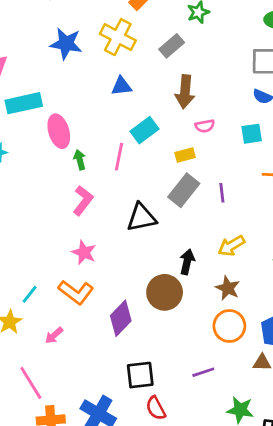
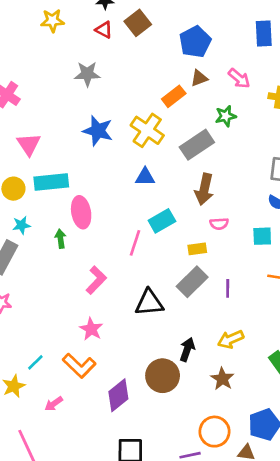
gray rectangle: (172, 46) -> (197, 145), size x1.4
green arrow: (80, 160) -> (60, 239), moved
orange circle: (229, 326) -> (214, 432), moved

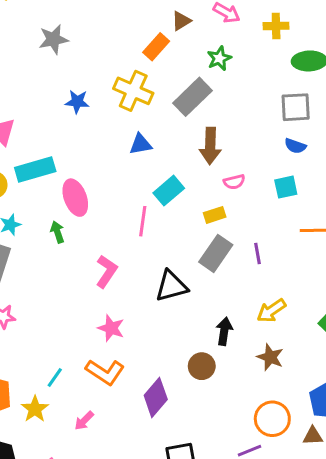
blue star: (98, 131) -> (77, 102), size x0.7
brown circle: (163, 376) -> (202, 366), size x0.7

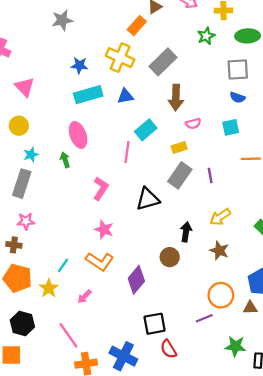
green star: (219, 58) -> (206, 36), moved
cyan rectangle: (35, 170) -> (88, 95), moved

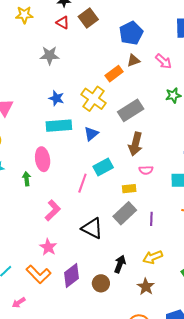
blue triangle: (125, 96) -> (91, 134), turned -42
black triangle: (148, 199) -> (92, 228), turned 30
purple diamond: (136, 280) -> (72, 275), moved

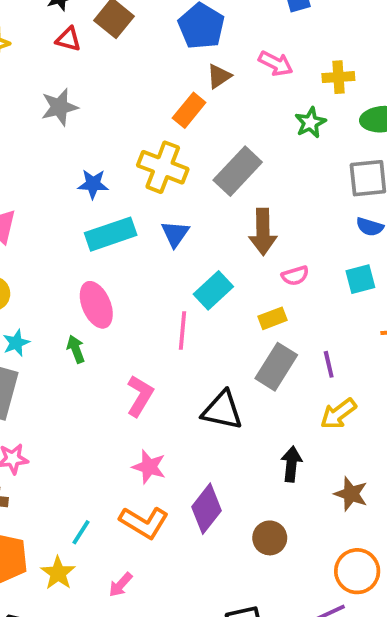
yellow arrow: (153, 257) -> (338, 414), moved
brown circle: (101, 283) -> (270, 538), moved

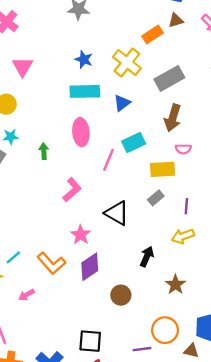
pink ellipse: (96, 305) -> (81, 132), moved
yellow rectangle: (273, 318) -> (162, 169), size x1.5
gray rectangle: (276, 367) -> (156, 198), size x0.6
pink star: (149, 467) -> (81, 235), moved

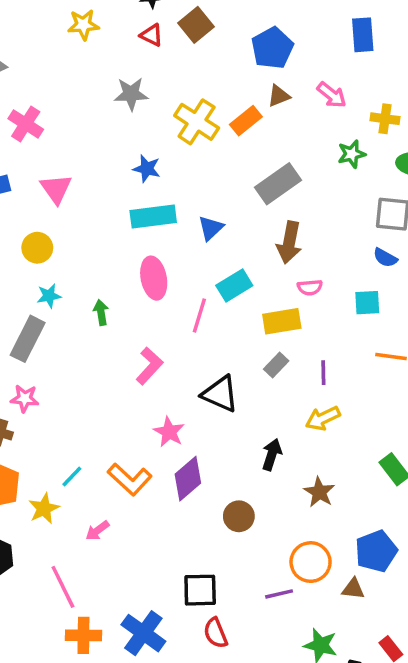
yellow cross: (127, 62) -> (197, 122), moved

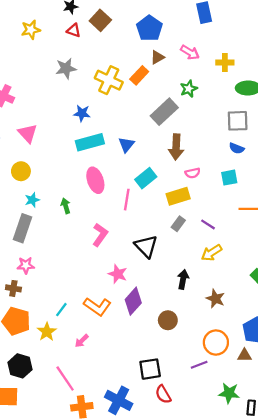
green star: (352, 154) -> (189, 89), moved
purple line: (323, 373) -> (208, 224), turned -48
black triangle: (220, 394) -> (146, 246), turned 30

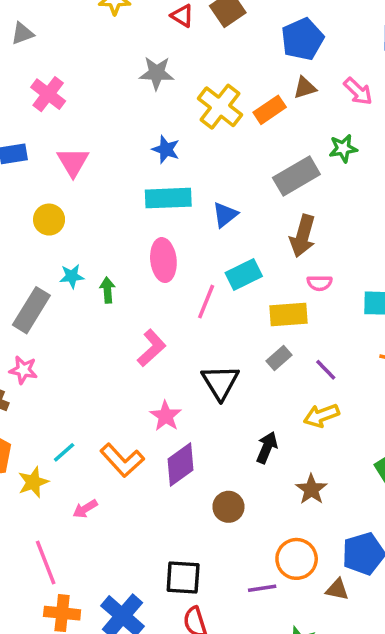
cyan star: (32, 200) -> (72, 276), moved

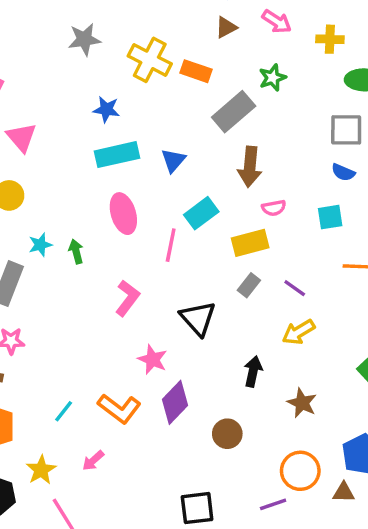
orange rectangle: (270, 110) -> (196, 71), moved, turned 64
yellow star: (33, 482) -> (41, 470), moved

